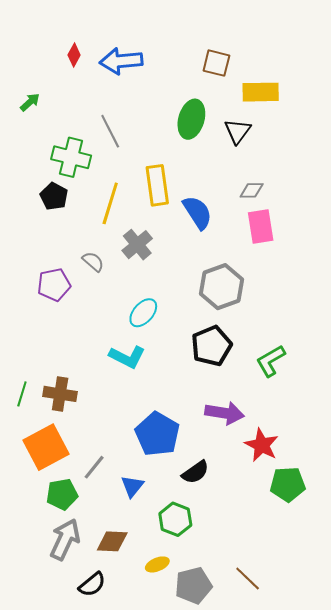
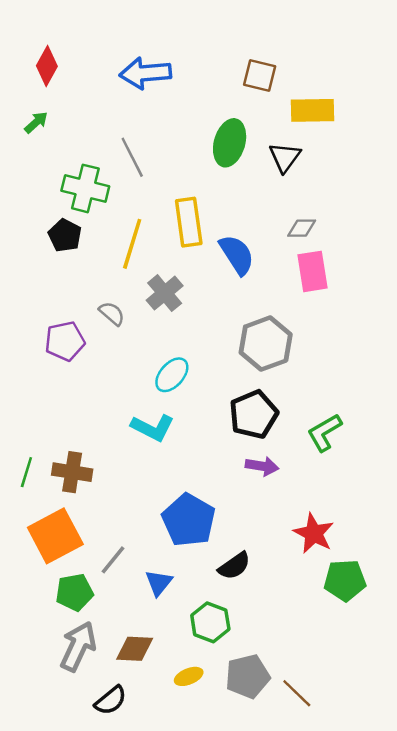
red diamond: (74, 55) -> (47, 66), moved, size x1.4
purple arrow: (225, 413) -> (262, 466), moved, size x0.7
gray pentagon: (193, 586) -> (248, 676), moved

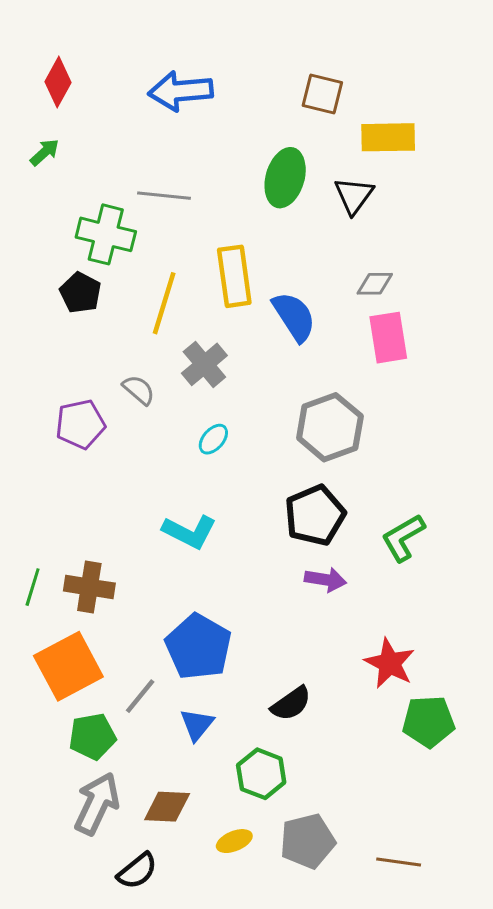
gray line: (132, 157) -> (164, 196), turned -57
cyan ellipse: (172, 375) -> (213, 439), moved, size x0.7
blue pentagon: (189, 520) -> (198, 647), moved
brown line: (297, 693) -> (399, 862), moved, turned -36

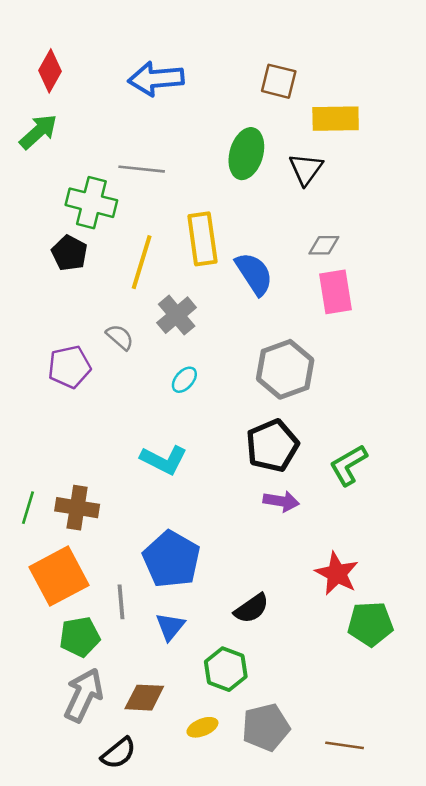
green arrow: (45, 152) -> (38, 132), size x1.5
gray line: (140, 696) -> (121, 602), turned -44

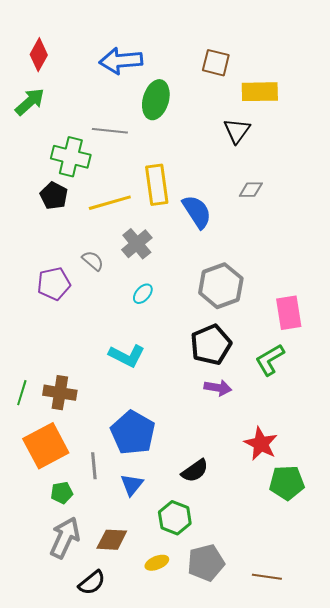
green ellipse: (246, 154) -> (156, 100), moved
yellow line: (142, 262) -> (110, 203), turned 57
pink rectangle: (336, 292) -> (289, 313), moved
green pentagon: (80, 637) -> (62, 493), size x0.7

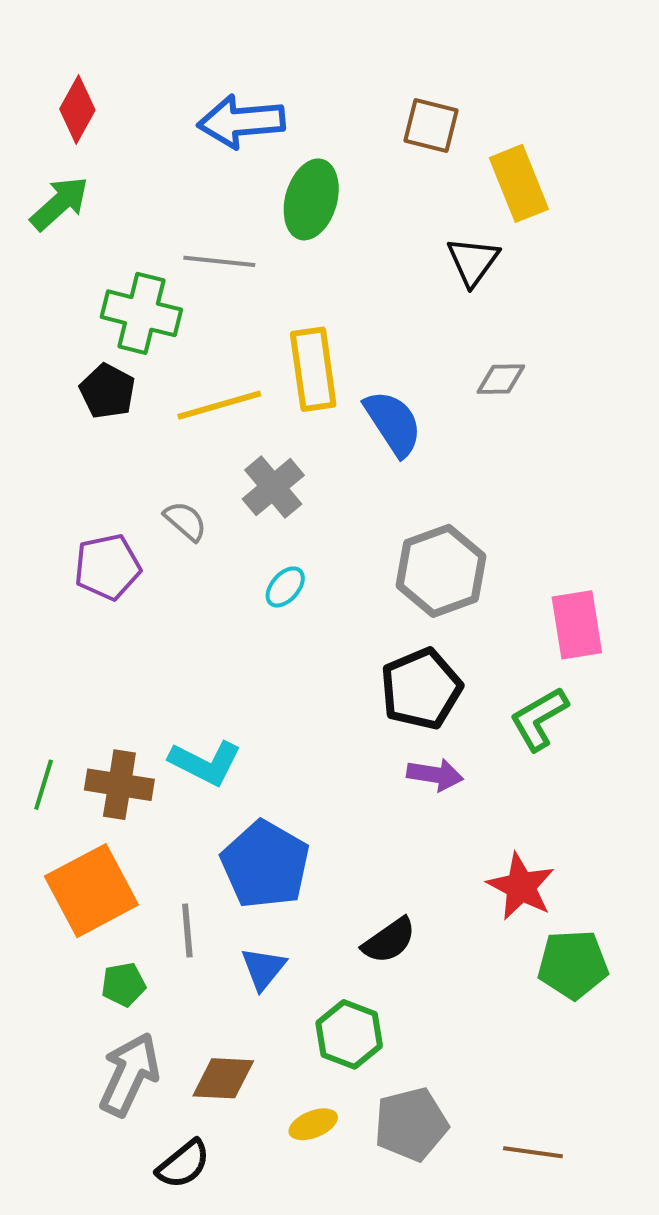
yellow rectangle: (260, 92) -> (519, 183), turned 69
cyan L-shape: (127, 356) -> (205, 763), moved

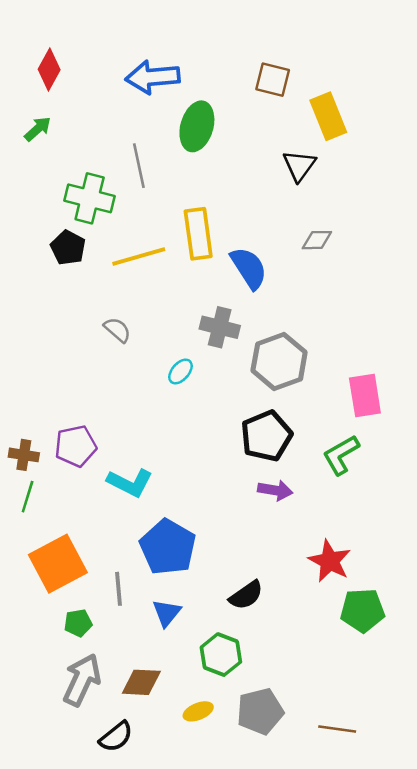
green arrow: (59, 203) -> (38, 129), size x0.7
gray line: (219, 261) -> (139, 166), turned 72
gray cross: (273, 487) -> (220, 327), moved, turned -36
purple pentagon: (107, 567) -> (76, 446), moved
brown cross: (119, 785) -> (24, 455), moved, size x0.7

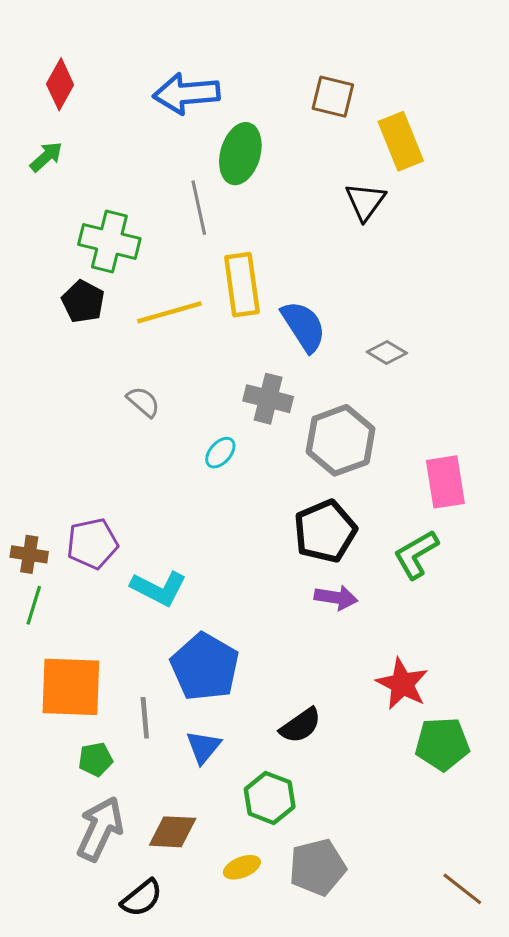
gray line: (139, 166) -> (199, 208), moved
gray diamond: (317, 240) -> (387, 352), moved, turned 32
orange square: (58, 564) -> (71, 687), turned 30
brown line: (337, 729) -> (462, 889), moved, turned 30

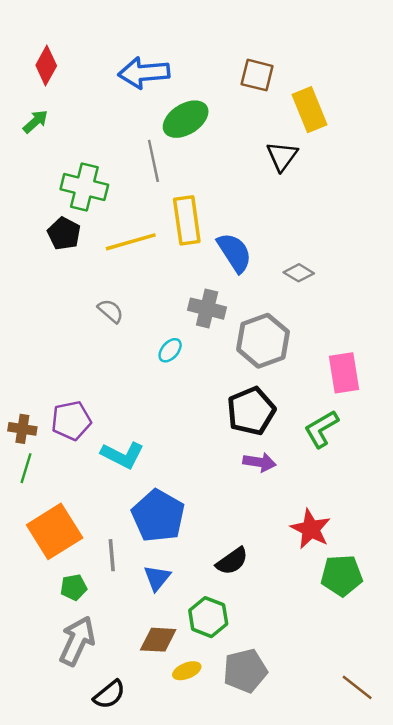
green ellipse: (240, 154) -> (186, 119), turned 42
orange square: (71, 687) -> (55, 531), turned -34
brown diamond: (173, 832) -> (158, 640), moved

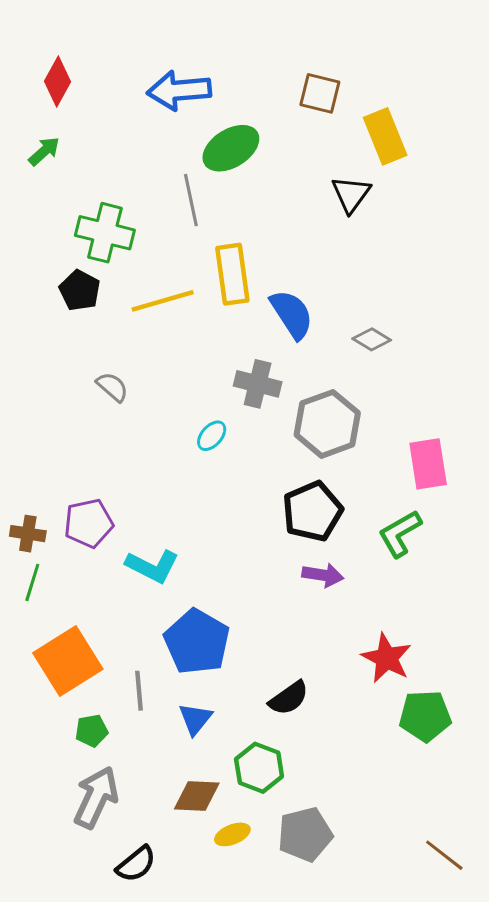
gray semicircle: (111, 311) -> (112, 387), moved

